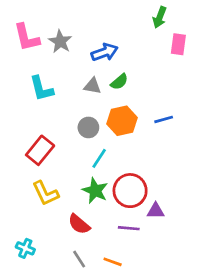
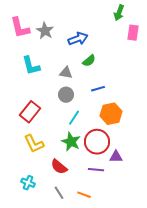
gray triangle: (92, 86) -> (66, 73), moved
blue line: (164, 119) -> (98, 89), moved
orange hexagon: (122, 121) -> (111, 114), moved
cyan cross: (25, 248) -> (28, 183), moved

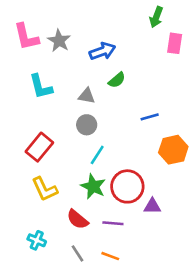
blue line: (98, 89) -> (150, 117), moved
orange hexagon: (111, 114) -> (173, 150), moved
purple line: (96, 170) -> (113, 223), moved

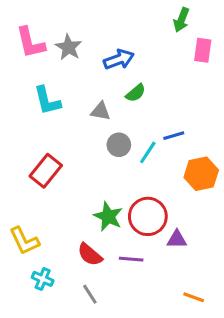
gray circle: (87, 125) -> (119, 145), moved
cyan line: (97, 155) -> (148, 152), moved
yellow L-shape: (45, 189) -> (24, 241), moved
orange line: (110, 256) -> (194, 297), moved

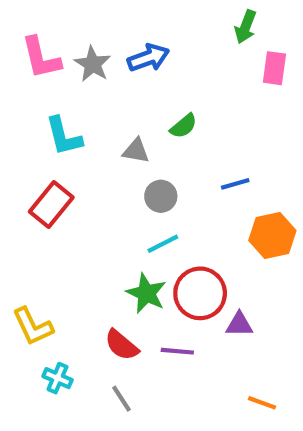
blue arrow: (119, 59) -> (148, 58), moved
cyan line: (148, 152) -> (163, 244), moved, turned 30
red rectangle: (46, 171) -> (51, 205), moved

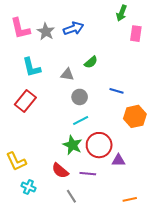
blue line: (235, 184) -> (116, 91), turned 32
gray line: (122, 399) -> (71, 196), moved
orange line: (262, 403) -> (130, 199), turned -32

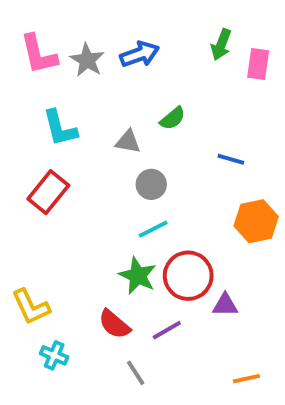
green arrow: (122, 13) -> (221, 45), moved
blue line: (116, 91) -> (231, 159), moved
purple line: (88, 174) -> (167, 330), turned -35

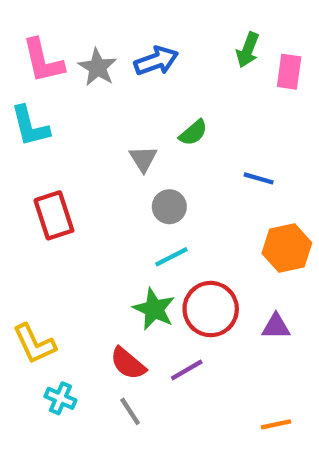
cyan L-shape: (60, 128) -> (30, 126), moved
gray triangle: (128, 142) -> (143, 159), turned 48
red rectangle: (48, 192) -> (54, 215), turned -57
purple triangle: (225, 305) -> (276, 326), moved
gray line: (136, 373) -> (130, 411), moved

